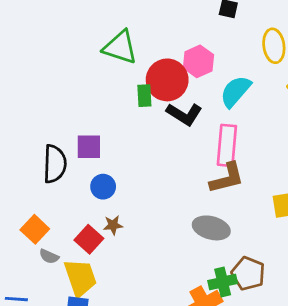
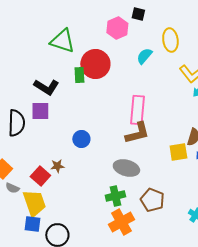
pink hexagon: (198, 61) -> (117, 28), moved
cyan semicircle: (235, 91) -> (144, 56), moved, size x0.7
black L-shape: (184, 114) -> (46, 87), moved
blue circle: (103, 187) -> (81, 139), moved
green cross: (223, 282) -> (115, 196), moved

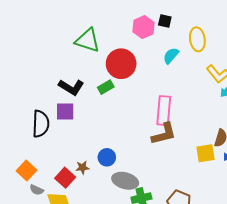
black square: (138, 14) -> (165, 21), moved
green rectangle: (79, 75) -> (106, 87), moved, turned 63
blue circle: (81, 139) -> (107, 157), moved
gray ellipse: (126, 168) -> (125, 181), moved

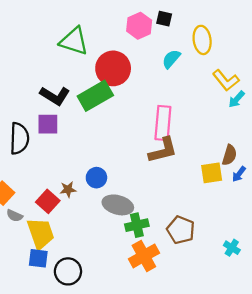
green rectangle: (106, 87) -> (95, 96), size x1.8

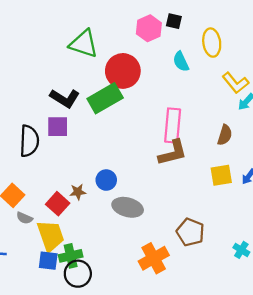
cyan semicircle: (171, 59) -> (181, 62), turned -66
brown semicircle: (229, 155) -> (225, 135), moved
green cross: (137, 225) -> (71, 256), moved

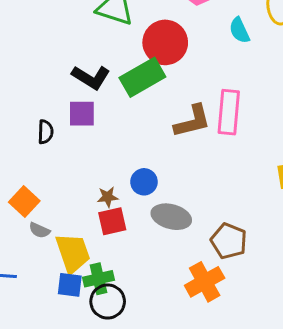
black semicircle: (29, 141) -> (46, 132), size x0.6
brown L-shape: (173, 153) -> (192, 121), moved
red square: (58, 204) -> (112, 221), moved, turned 35
brown pentagon: (190, 232) -> (229, 241), moved

